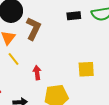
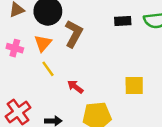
red arrow: (37, 73) -> (75, 87), turned -48

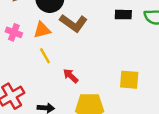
brown L-shape: (74, 34) -> (73, 23), turned 92
orange triangle: (43, 43) -> (42, 30), turned 30

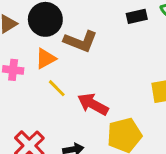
red arrow: (71, 76) -> (93, 104), size x1.5

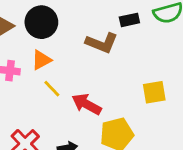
brown L-shape: (81, 41) -> (102, 43), moved

